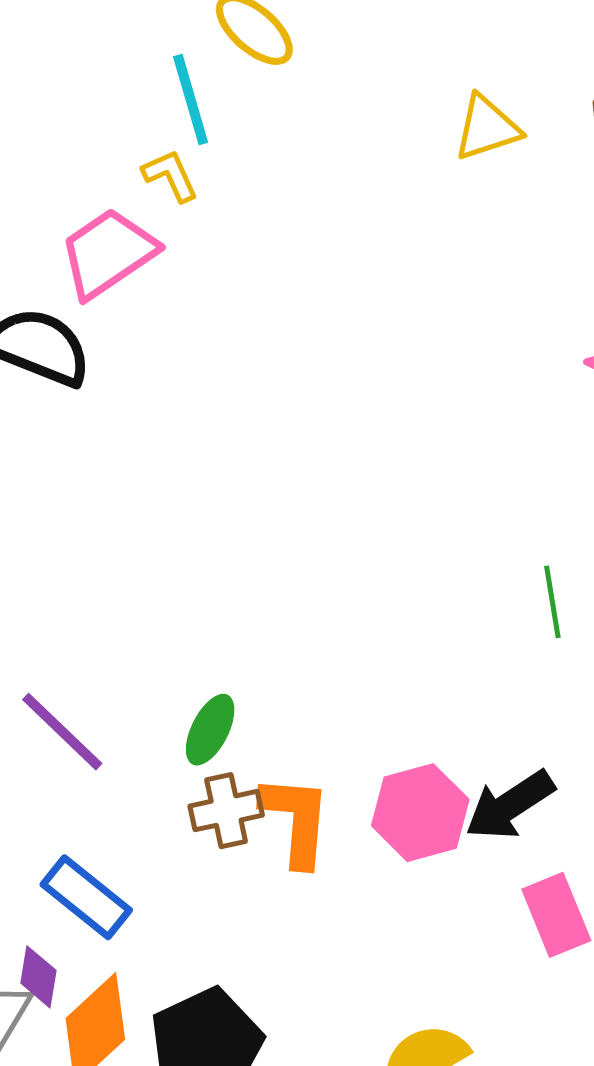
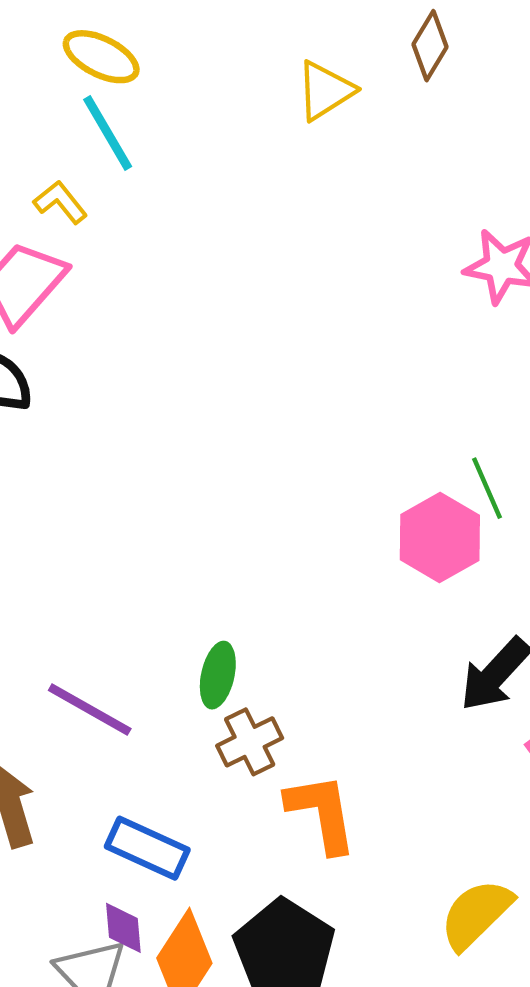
cyan line: (191, 100) -> (108, 133), moved
pink hexagon: (420, 813) -> (440, 538), moved
orange L-shape: (296, 820) -> (322, 813), moved

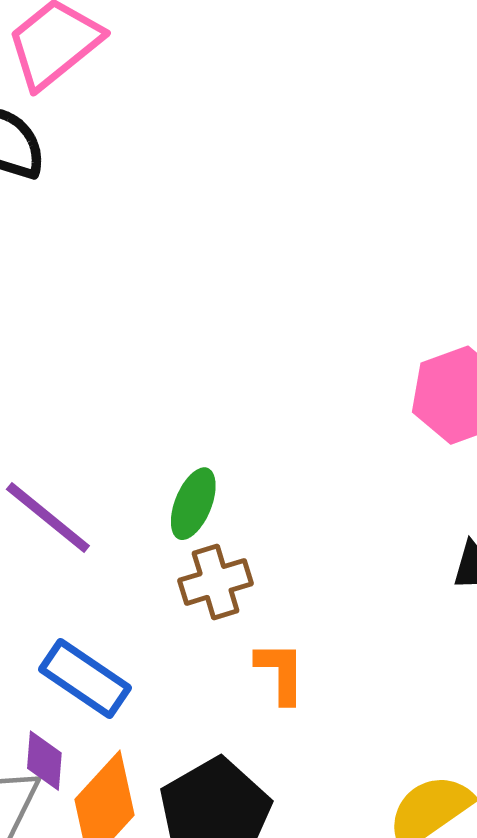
orange L-shape: (322, 813) -> (281, 672), size x0.7

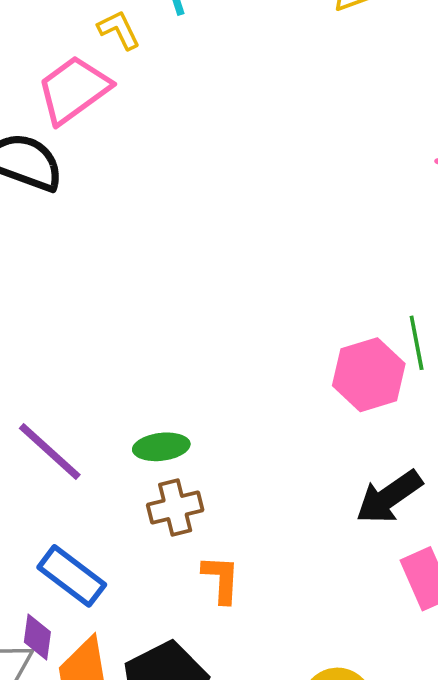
green ellipse: (193, 504) -> (161, 447), turned 58

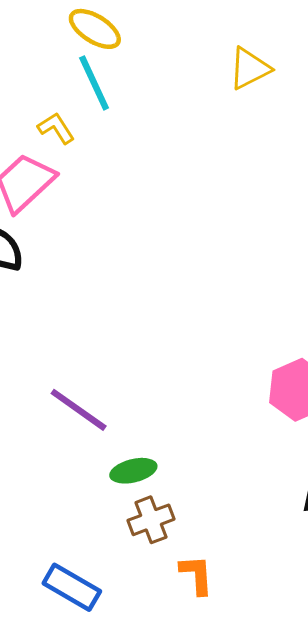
purple line: (50, 452) -> (79, 410), moved

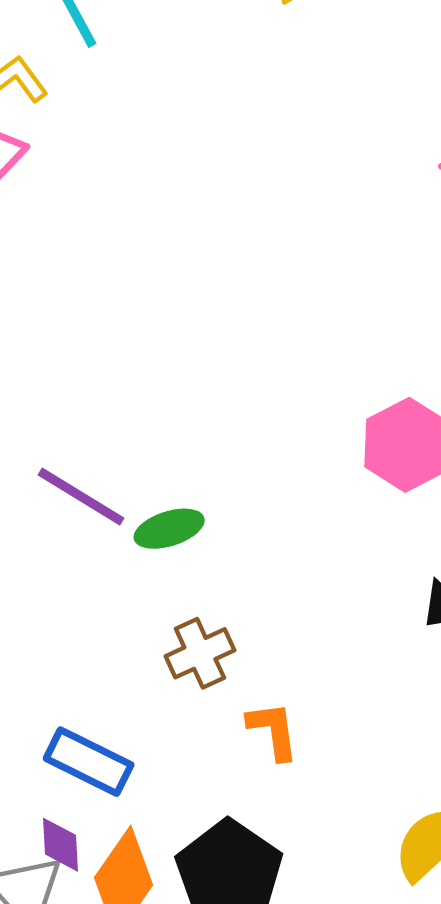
green ellipse: (133, 471) -> (169, 529), moved

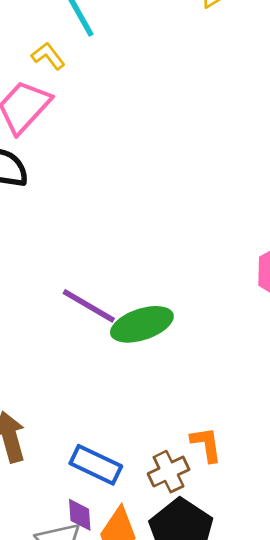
green ellipse: (169, 529) -> (142, 324), size x1.5
brown cross: (200, 653) -> (169, 472), moved

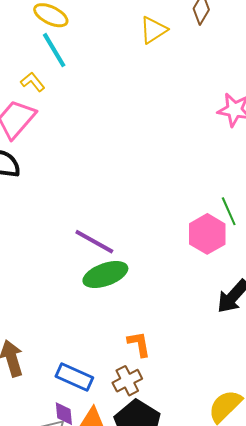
purple line: (89, 306) -> (94, 242), moved
orange L-shape: (206, 444) -> (139, 344), moved

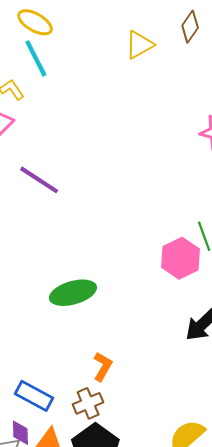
purple line: (94, 242) -> (39, 180), moved
orange L-shape: (139, 344) -> (103, 366), turned 36

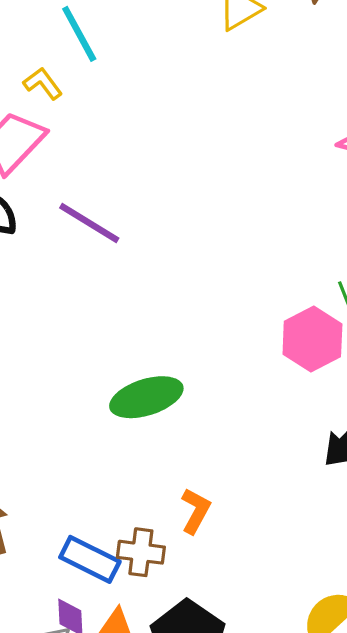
brown cross: (88, 403) -> (141, 552), moved, turned 32

